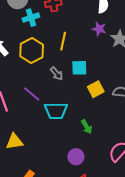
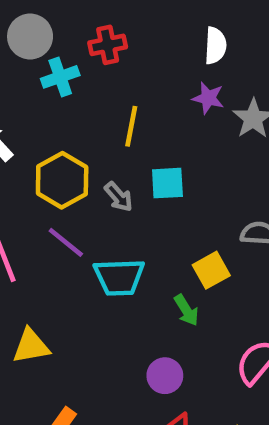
yellow hexagon: (32, 51) -> (62, 180), moved
yellow square: (96, 89) -> (211, 270), moved

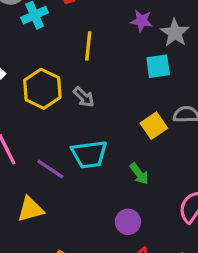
cyan square: (167, 183) -> (158, 66), moved
purple line: (66, 242) -> (50, 169), moved
yellow square: (211, 270) -> (154, 126), moved

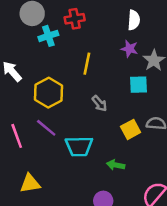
gray arrow: (84, 97) -> (99, 104), moved
purple line: (50, 169) -> (46, 128), moved
green arrow: (139, 174) -> (116, 165), turned 132

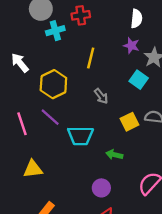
cyan square: (138, 85) -> (139, 80), turned 36

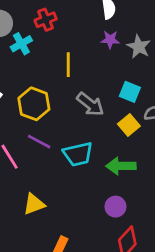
cyan square: (139, 80) -> (130, 92), moved
gray arrow: (101, 96) -> (90, 104), size x1.5
green arrow: (114, 155) -> (121, 166), size x1.5

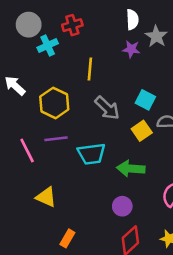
gray star: (139, 47) -> (156, 36), moved
purple line: (39, 142) -> (56, 139), turned -40
yellow triangle: (34, 204) -> (46, 197), turned 40

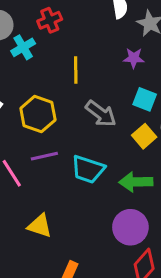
purple star: (131, 49) -> (134, 58), moved
cyan trapezoid: (91, 154) -> (88, 169), turned 32
purple circle: (122, 206) -> (130, 227), size x1.5

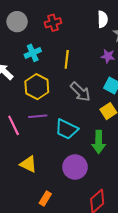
cyan cross: (23, 47) -> (33, 53), moved
green arrow: (136, 182) -> (99, 142), turned -95
purple circle: (130, 227) -> (75, 167), moved

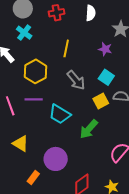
white semicircle: (103, 19) -> (91, 13), moved
cyan cross: (33, 53) -> (24, 33), moved, turned -35
green arrow: (99, 142) -> (89, 129), turned 35
purple circle: (75, 167) -> (56, 159), moved

